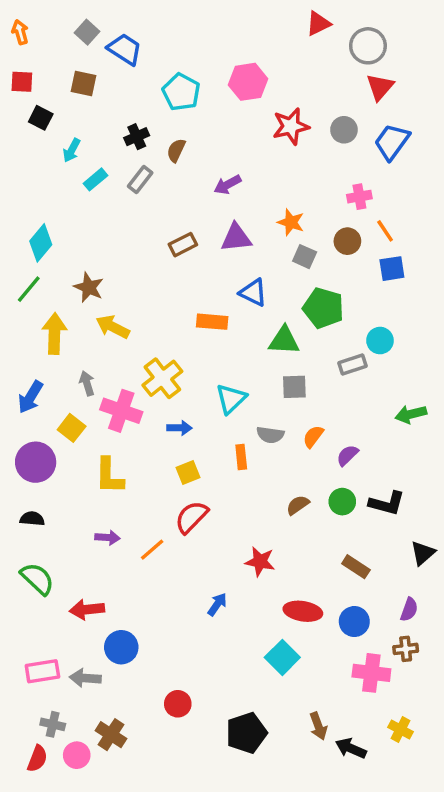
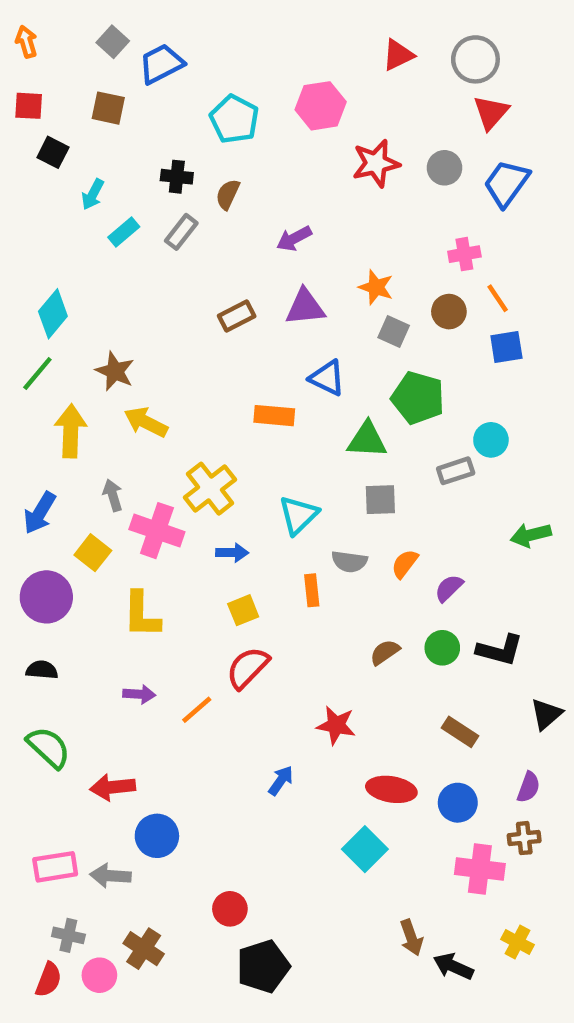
red triangle: (318, 24) -> (398, 55), moved
blue trapezoid: (125, 49) -> (161, 64), turned -60
black cross: (137, 137) -> (177, 177), turned 30
black pentagon: (246, 733) -> (263, 966), moved

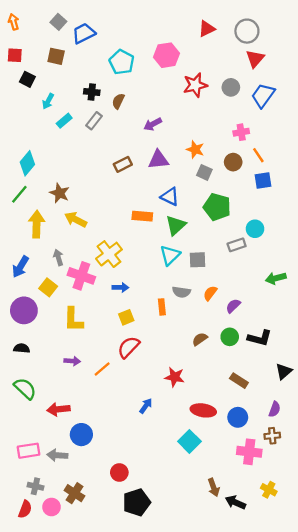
green triangle: (367, 440) -> (176, 225), moved, turned -45
cyan triangle: (299, 515) -> (170, 255), moved

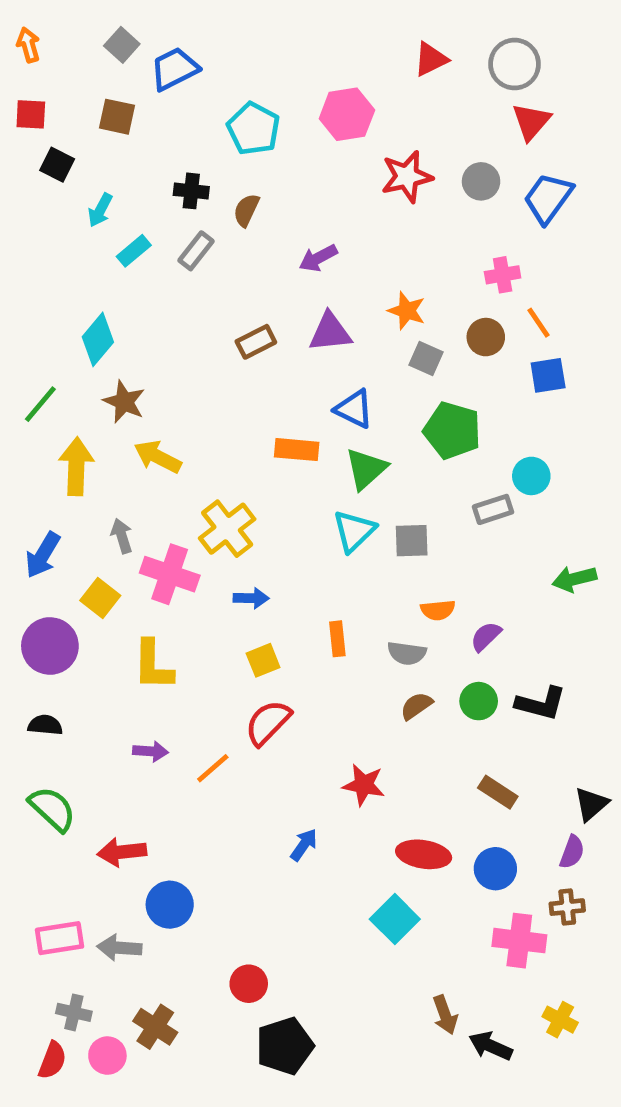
cyan diamond: (27, 163) -> (98, 339), moved
gray semicircle: (181, 292) -> (407, 653), moved
orange semicircle: (210, 293) -> (438, 610), turned -133
black triangle: (284, 371) -> (591, 804), moved

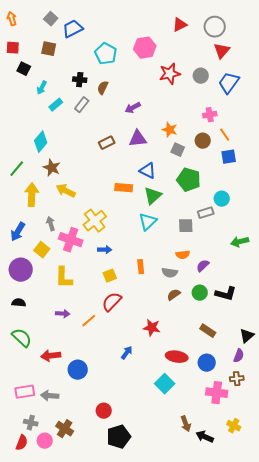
gray square: (412, 541) -> (186, 226), moved
blue circle: (170, 905) -> (78, 370), moved

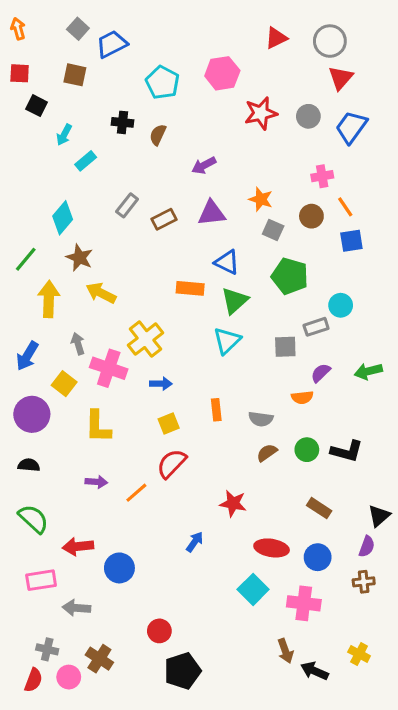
gray rectangle: (82, 105) -> (127, 205), moved
orange semicircle: (183, 255) -> (302, 397), moved
purple semicircle: (203, 266) -> (321, 373), moved
pink rectangle: (25, 392) -> (41, 580), moved
pink cross: (217, 393) -> (304, 603), moved

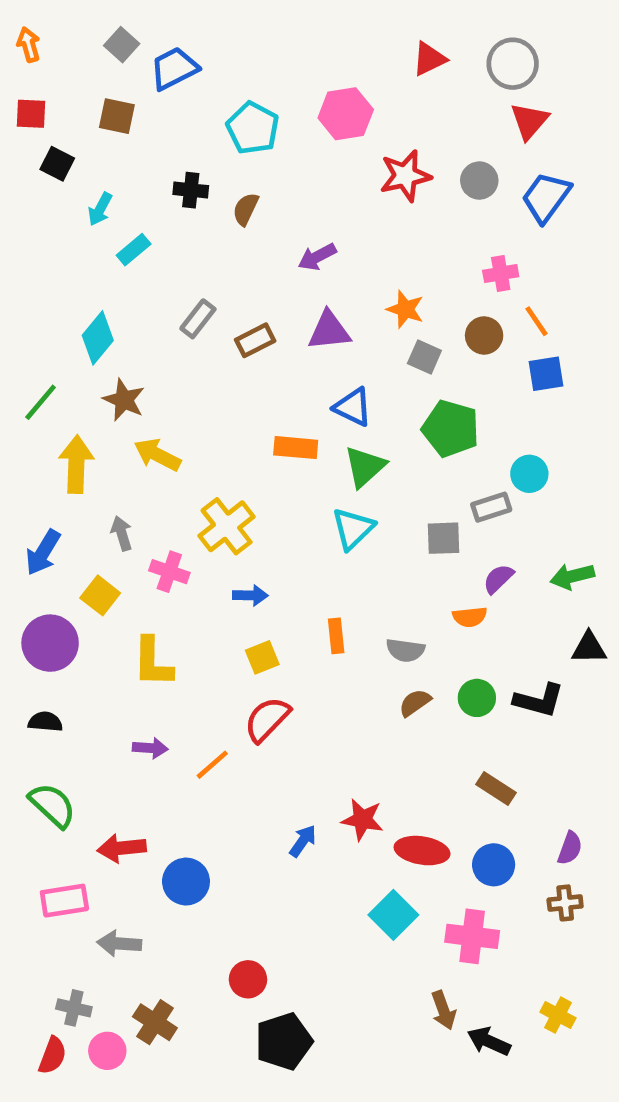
pink cross: (109, 368) -> (169, 572), size x0.7
red star: (233, 503) -> (362, 820), moved
black triangle: (379, 516) -> (589, 648), moved, turned 40

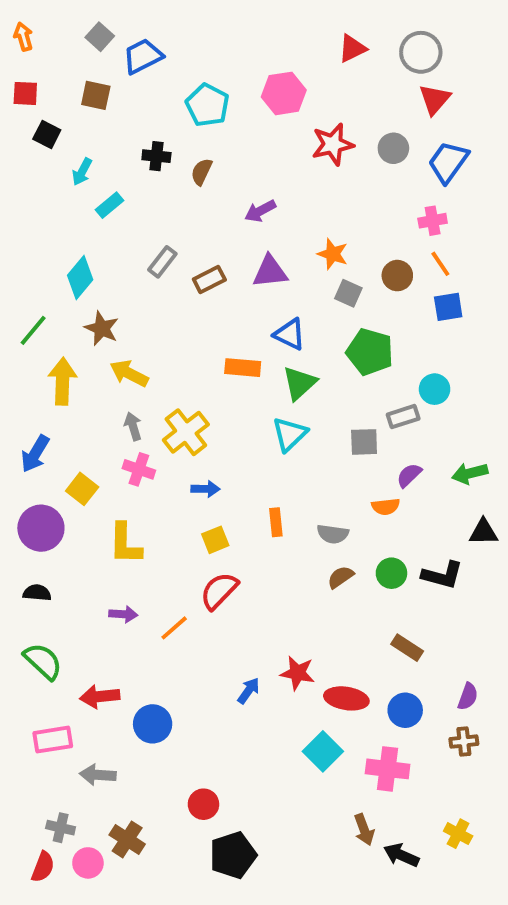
pink cross: (501, 274) -> (433, 221), moved
gray arrow: (122, 533) -> (133, 426), moved

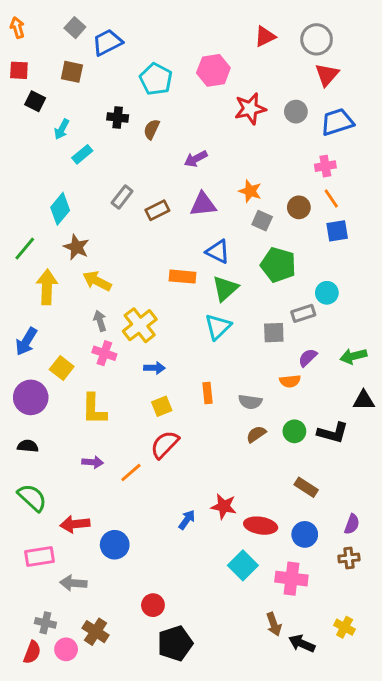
blue trapezoid: (448, 162) -> (337, 122), turned 36

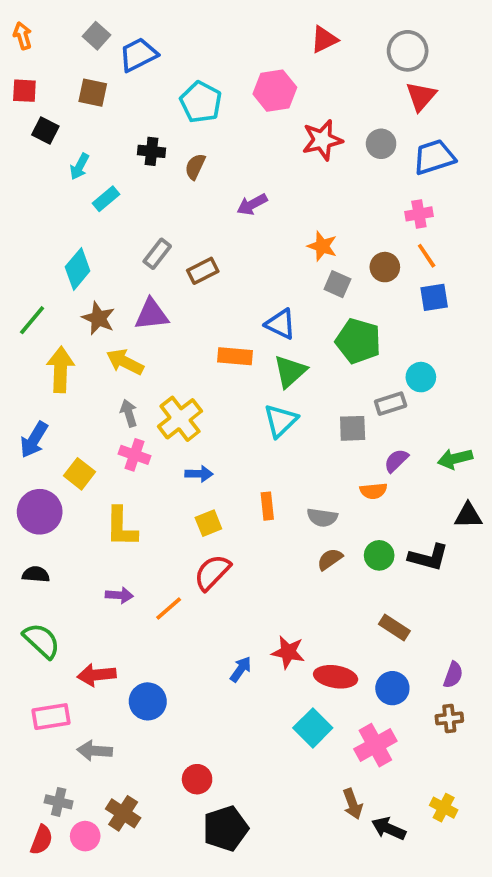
red triangle: (265, 36) -> (324, 39), moved
purple triangle: (203, 204) -> (152, 314), moved
pink cross: (291, 579) -> (375, 745), turned -36

